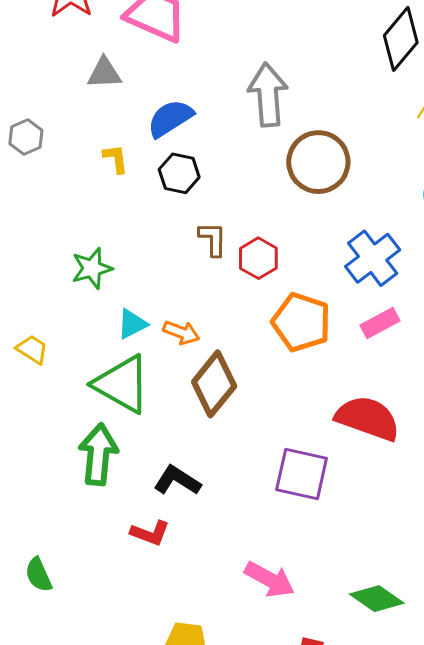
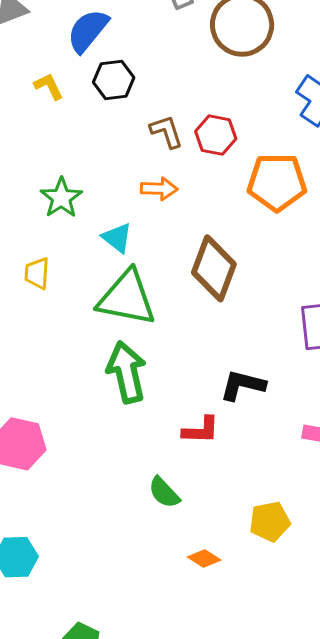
cyan triangle: (132, 324) -> (117, 238), turned -36
orange arrow: (181, 332) -> (159, 189), moved
yellow trapezoid: (32, 349) -> (37, 273), moved, turned -100
black L-shape: (177, 480) -> (243, 385), moved
green semicircle: (39, 575) -> (164, 492), moved

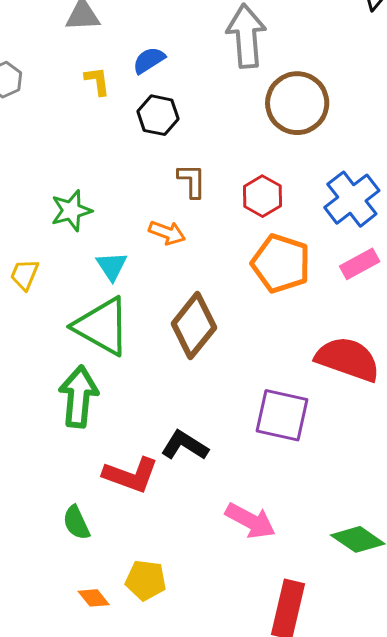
blue semicircle: (88, 31) -> (149, 60), size x0.7
yellow L-shape: (49, 86) -> (97, 81), moved
red hexagon: (216, 135) -> (262, 196), moved
red L-shape: (201, 430) -> (131, 475), size x1.4
yellow pentagon: (270, 522) -> (146, 580), moved

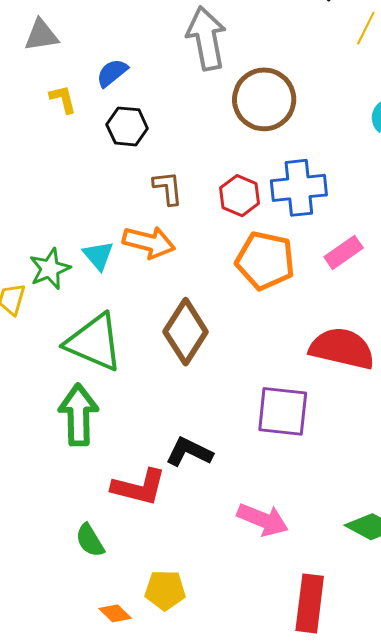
blue cross: (352, 199) -> (299, 188), moved, turned 38
green star: (71, 211) -> (50, 269), moved
orange arrow: (167, 233) -> (149, 242), size x1.4
cyan triangle: (112, 266) -> (98, 255), moved

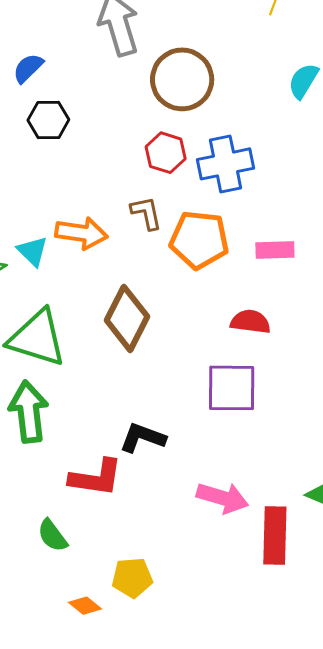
brown L-shape: (168, 188) -> (146, 213), moved
red hexagon: (240, 196) -> (166, 153), moved
pink rectangle: (344, 252) -> (275, 250), moved, turned 39
red semicircle: (342, 348) -> (250, 322), moved, size x0.6
red rectangle: (310, 603) -> (275, 536), moved

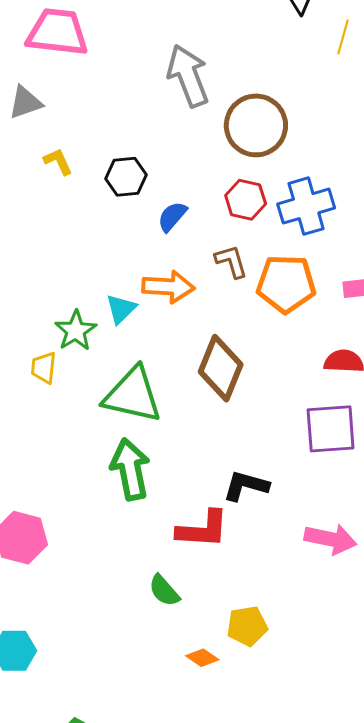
blue semicircle: (28, 68) -> (172, 217), moved
cyan triangle: (33, 251) -> (121, 309), turned 36

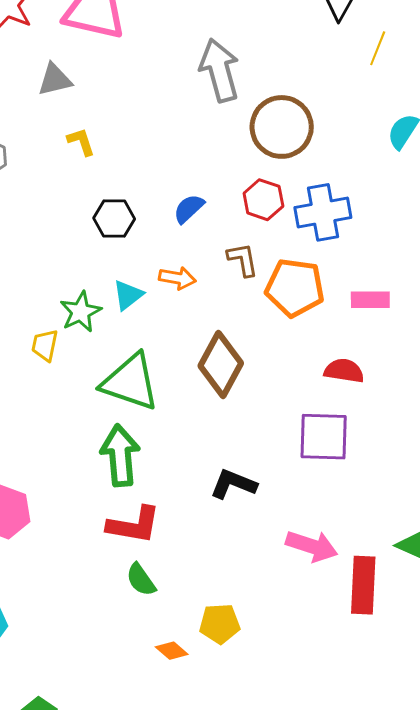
black hexagon: (126, 177) -> (114, 218), moved
orange arrow: (168, 287) -> (177, 278), size x0.7
red L-shape: (203, 529) -> (134, 525), moved

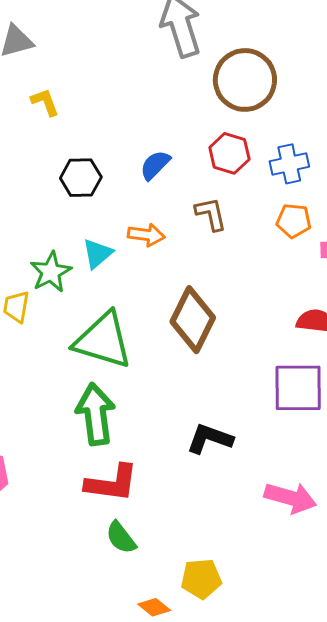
blue cross: (323, 212) -> (289, 164), size x0.7
orange pentagon: (295, 288) -> (294, 221), moved, size x0.6

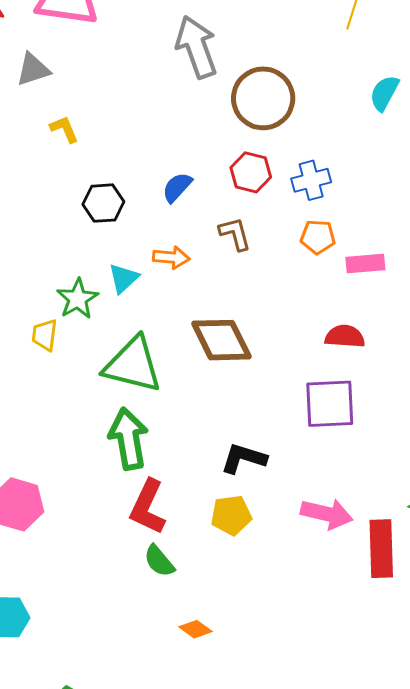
brown diamond: (193, 320) -> (221, 340), turned -50
red L-shape: (112, 483) -> (148, 507), turned 110
yellow pentagon: (201, 579) -> (231, 515), moved

